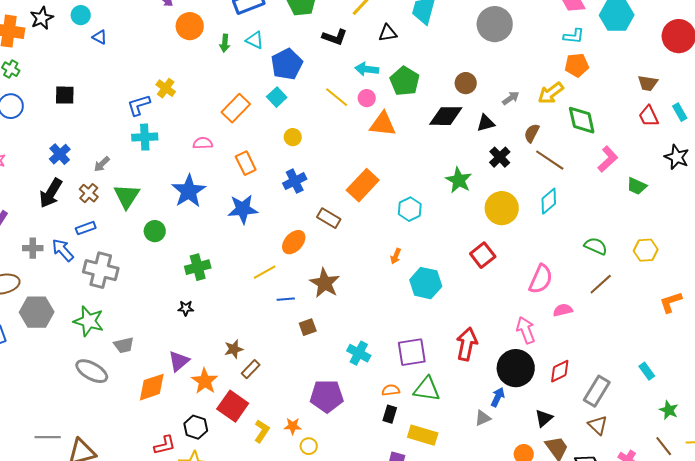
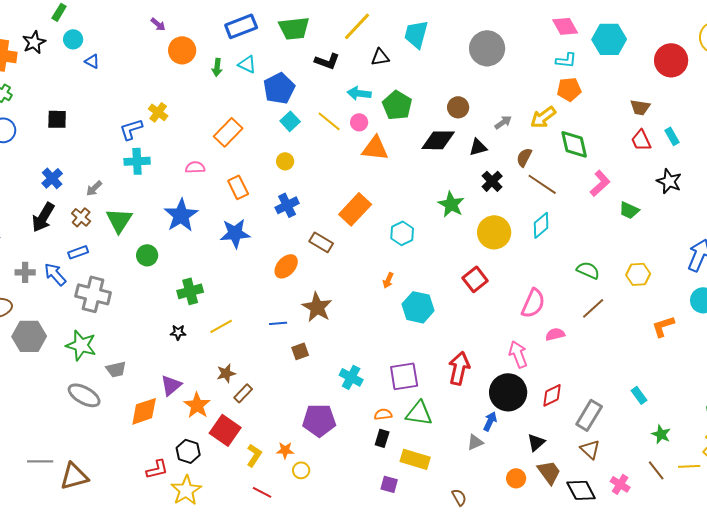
cyan square: (277, 97) -> (290, 121), moved
yellow line: (265, 272) -> (221, 326), moved

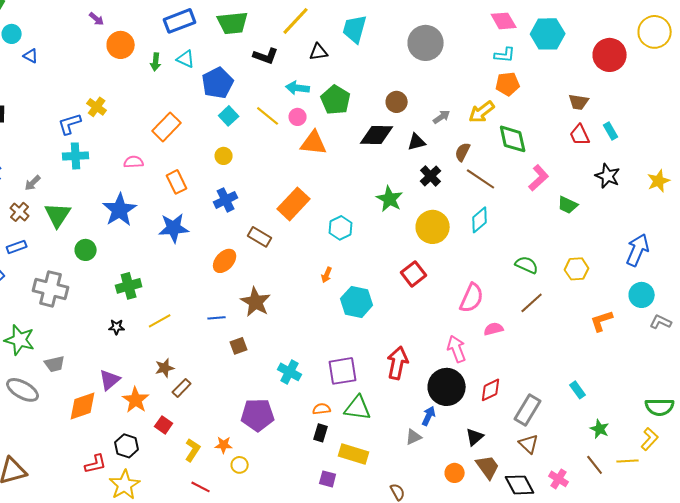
gray cross: (93, 294) -> (51, 289), moved
red square: (225, 430) -> (164, 425), size x0.6

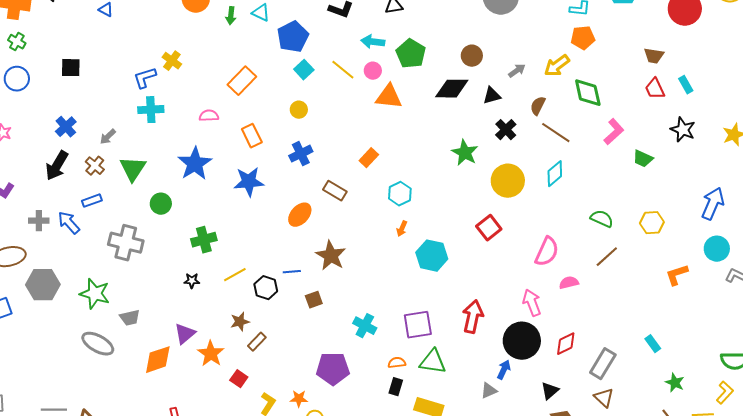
orange rectangle: (294, 204) -> (369, 158), size x0.6
cyan hexagon: (341, 228) -> (400, 194), moved
black hexagon: (127, 446) -> (266, 288), moved

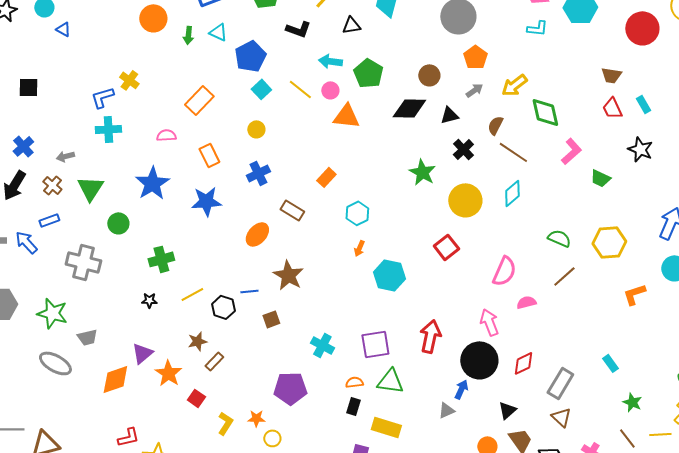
orange pentagon: (583, 38) -> (475, 57), moved, turned -30
gray arrow: (108, 137) -> (65, 156), turned 30
yellow hexagon: (652, 223) -> (609, 242), size x1.4

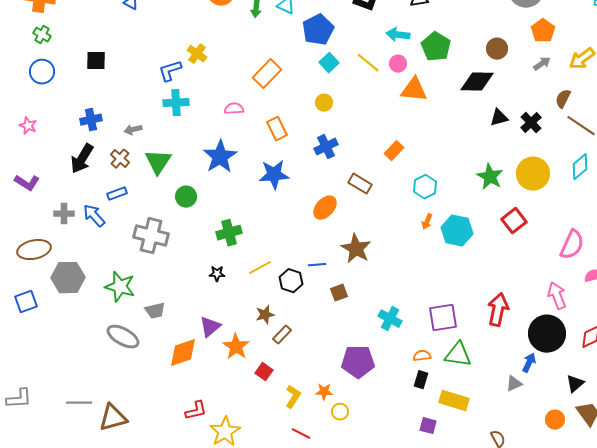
black triangle: (449, 115) -> (499, 118), moved
blue cross: (23, 146) -> (91, 120), turned 30
green star: (422, 172) -> (490, 177), moved
cyan hexagon: (389, 275) -> (457, 231), moved

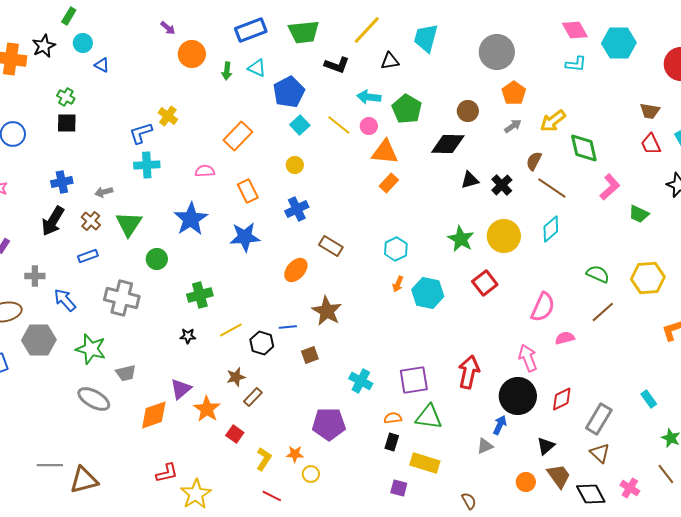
green cross: (42, 35) -> (66, 97), moved
orange rectangle: (394, 151) -> (389, 183), moved
blue arrow: (94, 216) -> (65, 300), moved

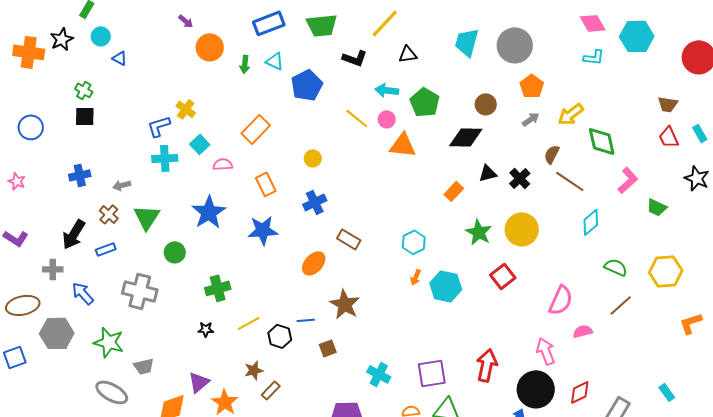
cyan trapezoid: (426, 38) -> (467, 42), moved
cyan square: (300, 125) -> (200, 144), moved
orange rectangle: (389, 183) -> (454, 191), moved
black arrow: (53, 221) -> (74, 234), moved
cyan diamond: (551, 229) -> (591, 222), moved

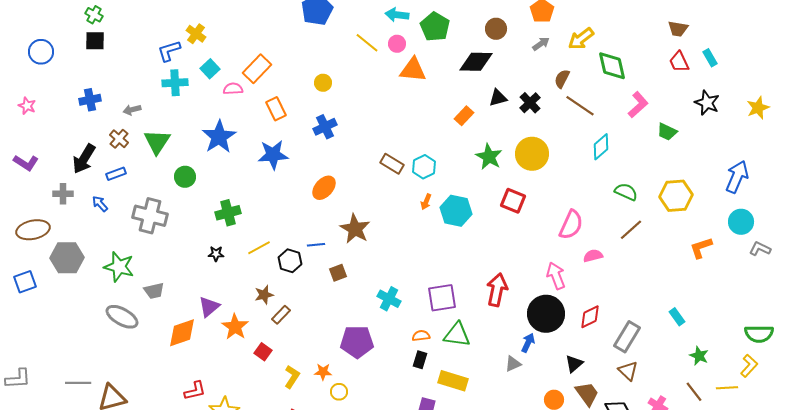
orange rectangle: (256, 129) -> (257, 69), moved
brown rectangle: (349, 239) -> (392, 164), moved
red square: (503, 276) -> (513, 201), turned -30
blue arrow: (83, 293) -> (100, 204), moved, size x0.7

